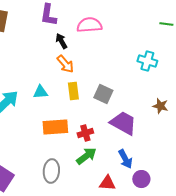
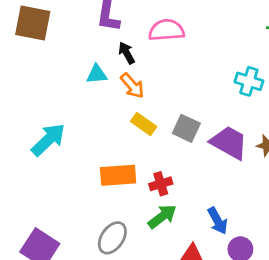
yellow rectangle: (73, 91) -> (144, 124), turned -48
cyan triangle: (40, 92) -> (97, 74), moved
purple trapezoid: (123, 123) -> (229, 143), moved
gray ellipse: (51, 171) -> (112, 238), turned 30

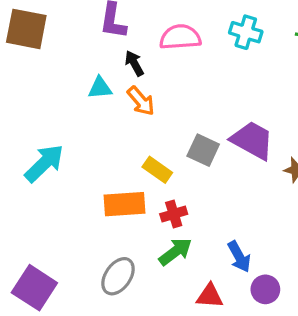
cyan cross: (249, 81) -> (246, 32), moved
yellow rectangle: (144, 124) -> (157, 170), moved
purple trapezoid: (229, 143) -> (252, 140), moved

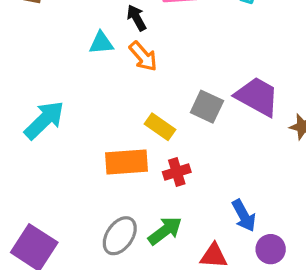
green arrow: (175, 252) -> (165, 231), moved

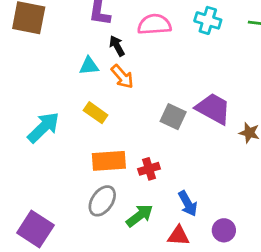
yellow rectangle: (160, 127) -> (96, 113), moved
blue arrow: (244, 216) -> (188, 204), moved
gray ellipse: (120, 236) -> (102, 201), moved

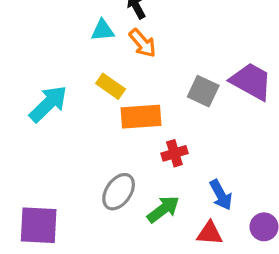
orange rectangle: (109, 161) -> (141, 117), moved
purple square: (35, 229) -> (39, 225), turned -30

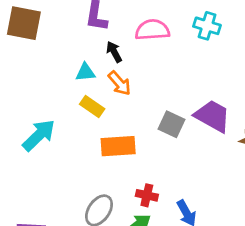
yellow rectangle: (111, 86) -> (92, 106), moved
red cross: (174, 153) -> (147, 195), moved, turned 30

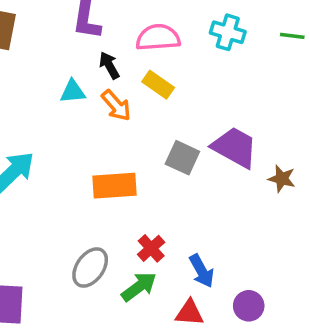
yellow rectangle: (92, 106) -> (158, 85), moved
red cross: (147, 195) -> (151, 248), turned 35

